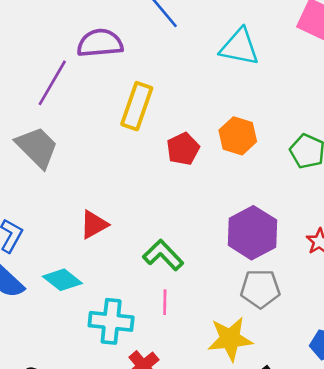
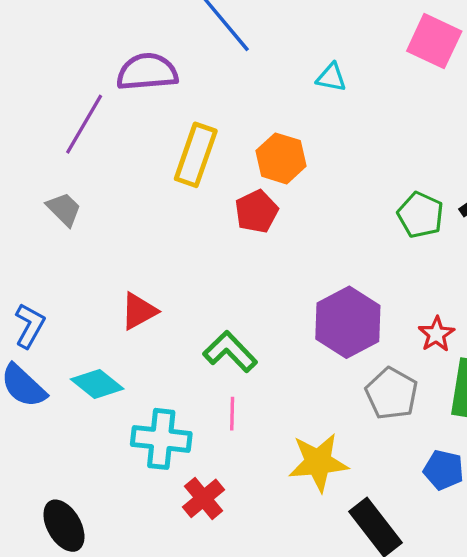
cyan triangle: (239, 47) -> (331, 77), size x0.6
orange hexagon: (238, 136) -> (281, 158), moved
gray trapezoid: (37, 147) -> (64, 209), size x0.6
gray pentagon: (260, 289) -> (392, 394), moved, turned 30

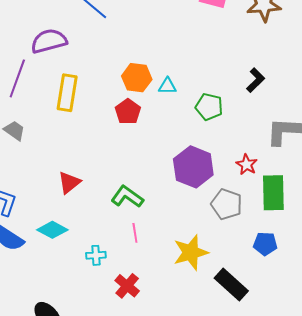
cyan triangle: (331, 77) -> (167, 86), moved
yellow rectangle: (196, 155) -> (67, 93), moved
green pentagon: (420, 215) -> (209, 107), moved
cyan cross: (161, 439) -> (96, 255), size x0.6

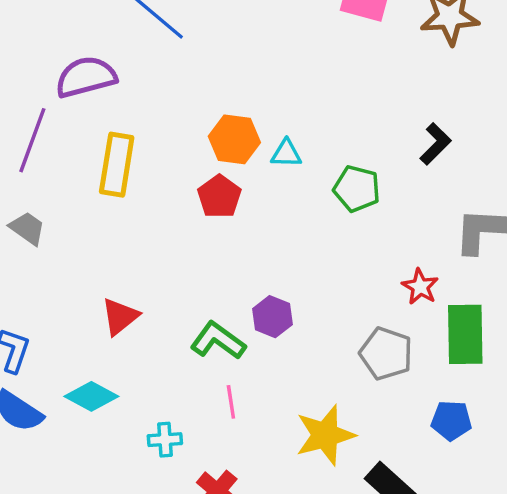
purple hexagon: (193, 167) -> (272, 317), moved, size x0.6

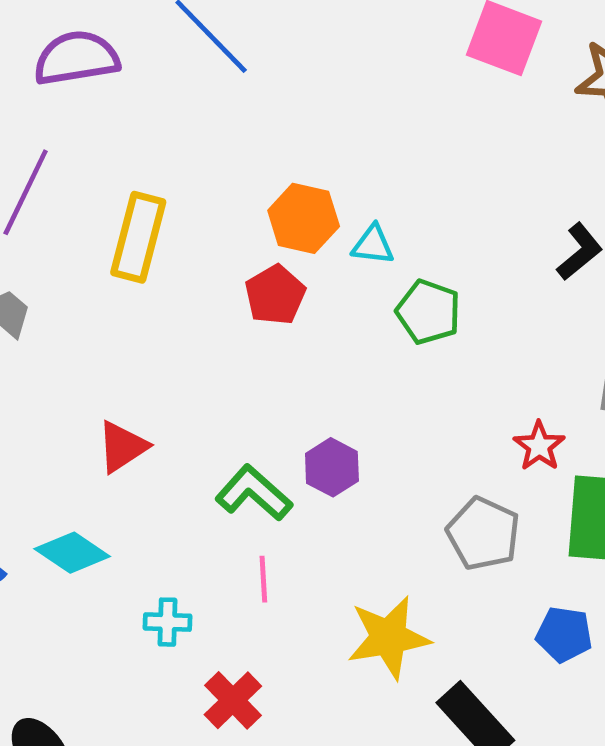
purple semicircle: (86, 77) -> (76, 58), moved
green pentagon: (357, 189) -> (428, 312), moved

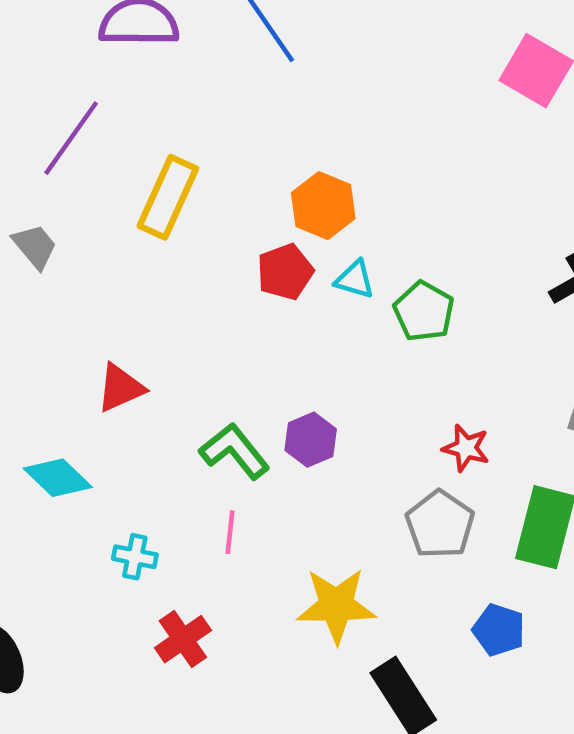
cyan triangle: (373, 245) -> (355, 279), moved
red star: (539, 446) -> (466, 448), moved, turned -30

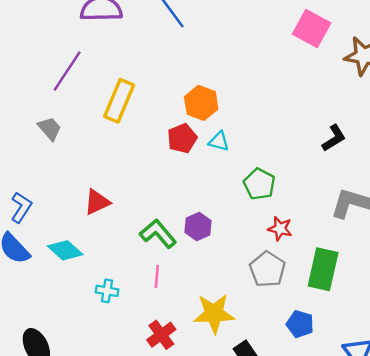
green pentagon: (424, 311) -> (259, 184), moved
red cross: (183, 639) -> (161, 335), moved

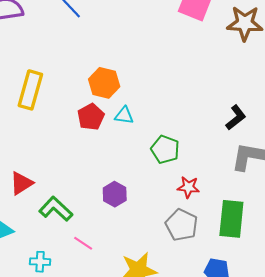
black L-shape: (334, 138) -> (236, 117), moved
green L-shape: (158, 234) -> (56, 209), moved
pink line: (157, 276) -> (83, 243), turned -54

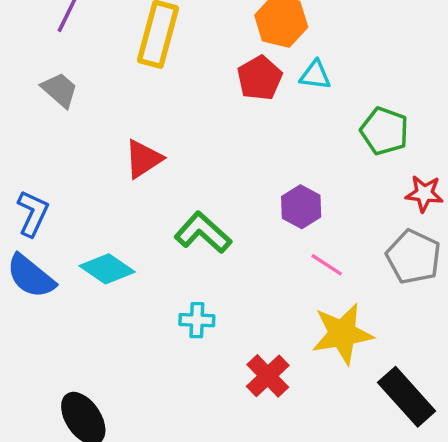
red triangle: (21, 183) -> (143, 159), moved
pink line: (83, 243) -> (327, 265), moved
cyan cross: (40, 262) -> (197, 320), moved

